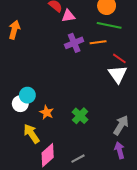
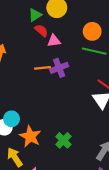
orange line: (98, 42) -> (42, 68), moved
orange star: (47, 112) -> (30, 136), size x1.5

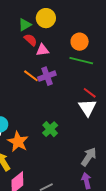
orange line: (42, 68) -> (31, 76), turned 42
green cross: (63, 140) -> (50, 129), moved

